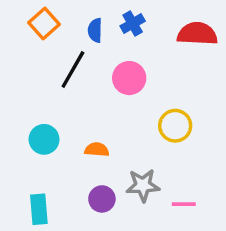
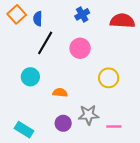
orange square: (44, 24) -> (17, 14), moved
blue semicircle: (95, 30) -> (38, 19), moved
cyan circle: (44, 139) -> (30, 77), moved
cyan rectangle: (39, 209) -> (24, 130), turned -54

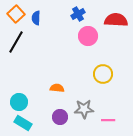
black line: (45, 43) -> (16, 42), moved
pink circle: (80, 48) -> (88, 36), moved
cyan circle: (30, 77) -> (19, 102), moved

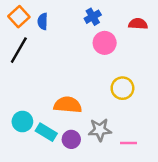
red semicircle: (116, 20) -> (138, 24), size x0.7
orange semicircle: (57, 88) -> (68, 105), size x1.6
cyan rectangle: (23, 123) -> (46, 132), moved

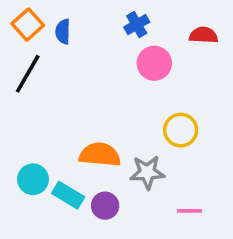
gray star: (100, 130) -> (147, 172), moved

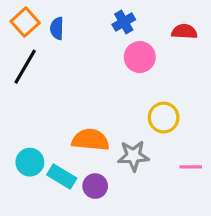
pink line: (189, 211) -> (191, 167), moved

